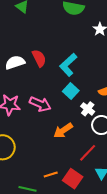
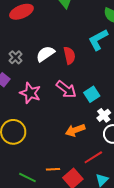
white semicircle: (15, 62) -> (45, 54), turned -30
cyan L-shape: (68, 65) -> (98, 40), moved
pink arrow: (40, 104) -> (66, 89), moved

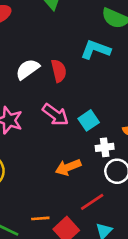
cyan L-shape: (98, 40) -> (95, 50), turned 50
white cross: (104, 115) -> (105, 147), turned 32

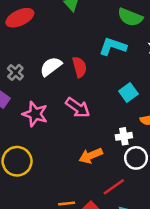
cyan square: (89, 120) -> (128, 92), moved

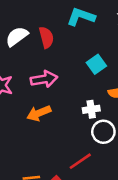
pink arrow: (78, 108) -> (44, 79), turned -45
orange arrow: (91, 156) -> (39, 113), moved

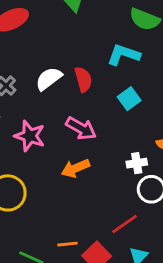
cyan square: (96, 64) -> (129, 99), moved
pink arrow: (44, 79) -> (81, 128), turned 40

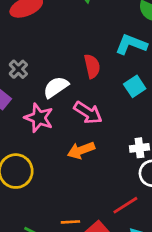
white semicircle: (49, 79) -> (56, 87), moved

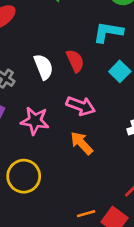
white semicircle: (56, 87) -> (44, 67), moved, turned 115
orange arrow: (81, 150) -> (82, 143), turned 80

